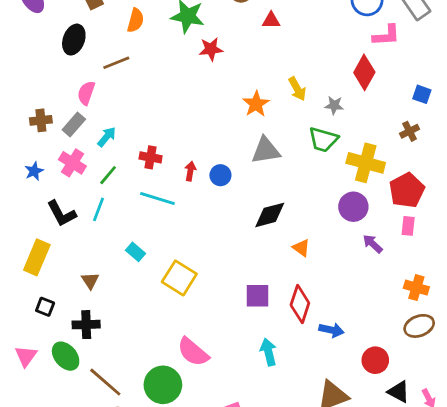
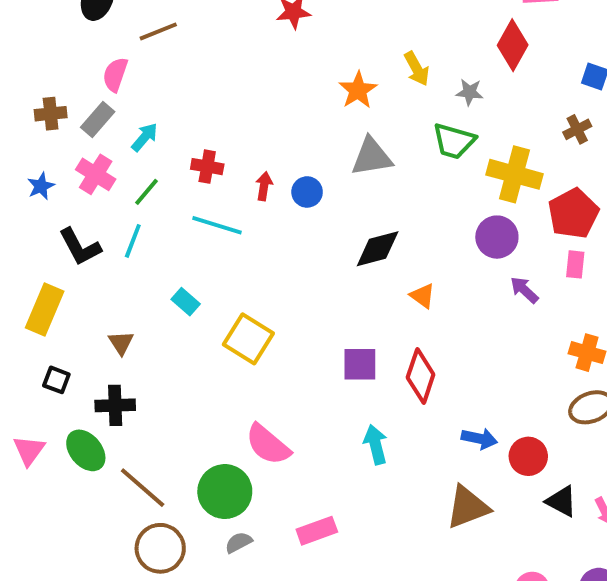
blue arrow: (331, 330) -> (479, 439), moved

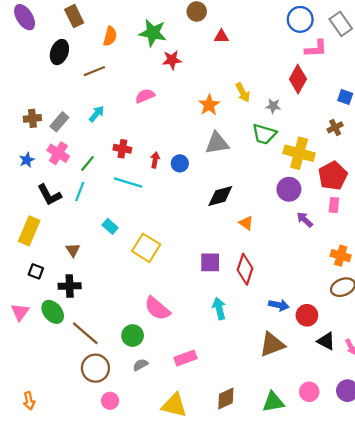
pink semicircle: (115, 75) -> (145, 96), moved, turned 48
cyan arrow: (145, 137) -> (97, 114), moved
green circle: (225, 492) -> (133, 336), size x0.7

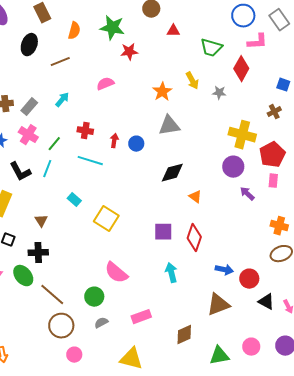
green trapezoid: (264, 134) -> (211, 48), moved
brown diamond: (226, 399) -> (184, 335), moved

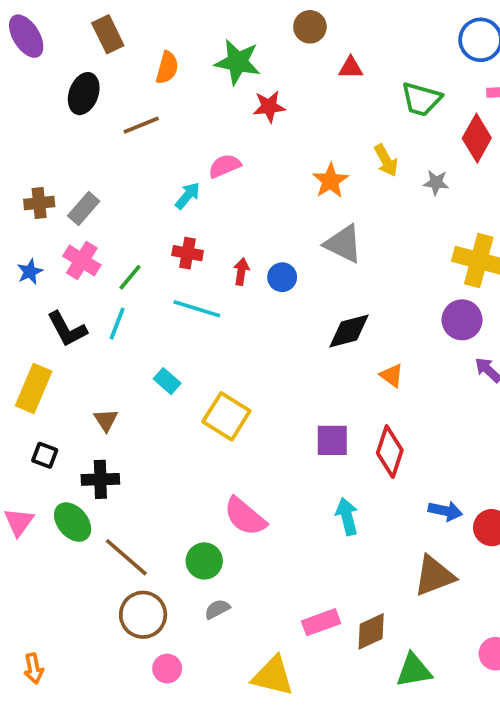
cyan arrow: (62, 100) -> (188, 196), moved
gray triangle: (169, 126) -> (343, 244), turned 35
pink rectangle: (141, 317) -> (321, 622), moved
green triangle: (219, 356) -> (414, 670), moved

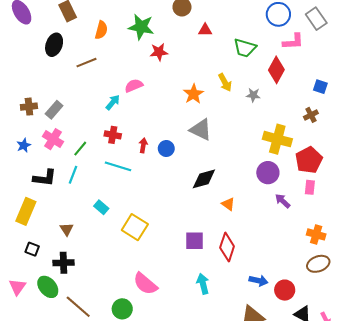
black L-shape: (67, 329) -> (45, 178), turned -55

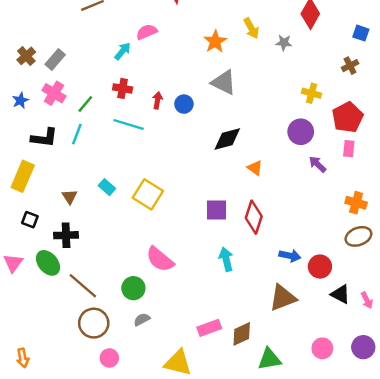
brown cross: (29, 107) -> (26, 56), turned -35
yellow cross: (277, 139) -> (312, 93), size x0.6
cyan rectangle: (101, 207) -> (107, 187), moved

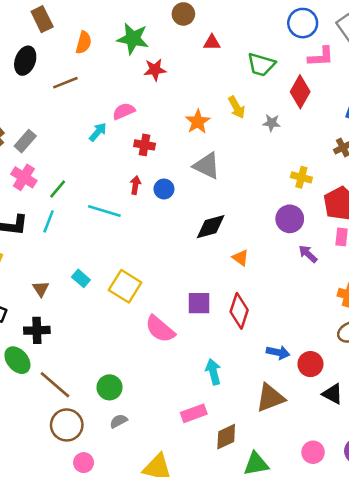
red cross: (123, 88) -> (145, 145), moved
pink semicircle: (160, 259) -> (160, 329), moved
cyan arrow: (226, 259) -> (213, 372), moved
pink rectangle: (209, 328) -> (194, 413), moved

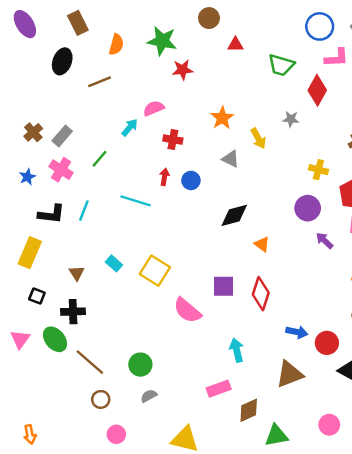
yellow arrow: (237, 107) -> (258, 138), moved
gray triangle: (207, 166) -> (231, 159), size x0.7
green line: (58, 189) -> (99, 159), moved
brown circle: (67, 425) -> (101, 399), size x0.6

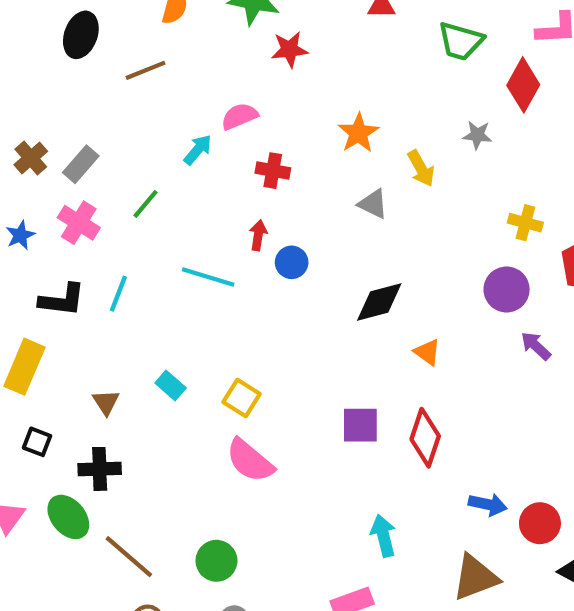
blue circle: (191, 180) -> (292, 262), moved
yellow square: (155, 271) -> (242, 398), size x0.7
pink semicircle: (187, 310) -> (250, 461), moved

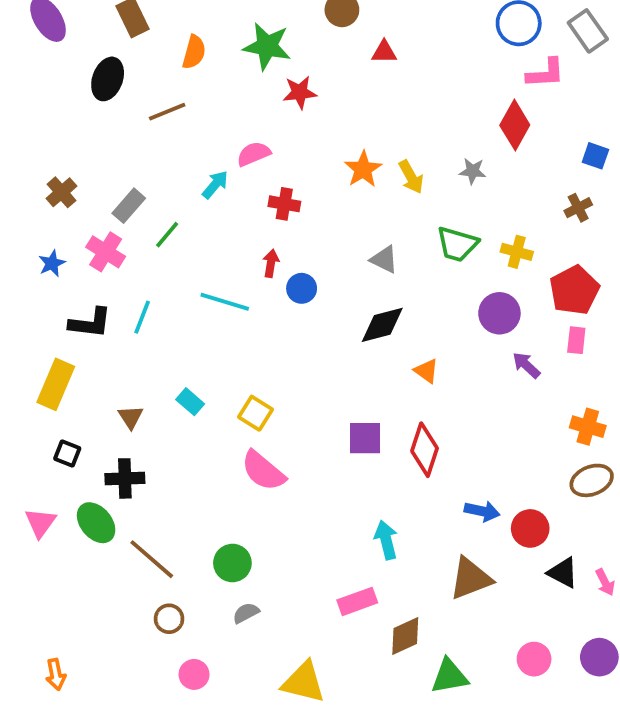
green trapezoid: (461, 41) -> (457, 244), moved
gray rectangle: (81, 164) -> (129, 206), moved
yellow arrow: (421, 168) -> (411, 177), moved
gray triangle: (373, 204) -> (384, 260), moved

